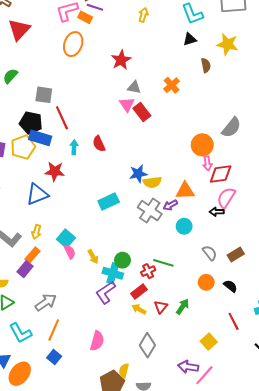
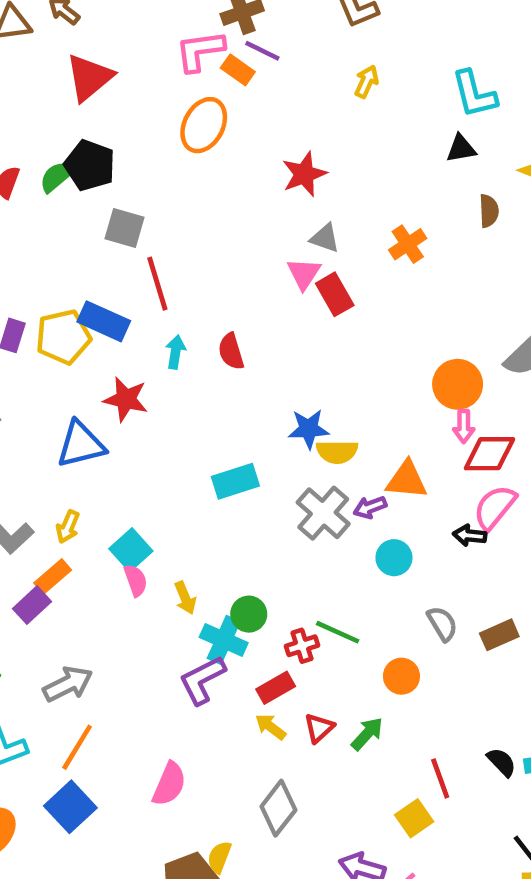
black pentagon: (31, 123) -> (90, 165), moved
orange circle: (206, 282) -> (401, 676), moved
black semicircle: (230, 286) -> (502, 762), moved
red line: (234, 321) -> (440, 778), moved
blue square: (54, 357) -> (70, 807), size x1.5

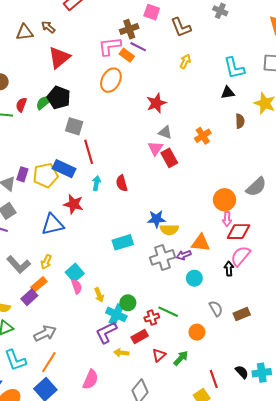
gray cross: (323, 513) -> (162, 257), turned 30
black arrow: (470, 535) -> (229, 269), turned 80
yellow arrow: (271, 727) -> (121, 353), moved, turned -32

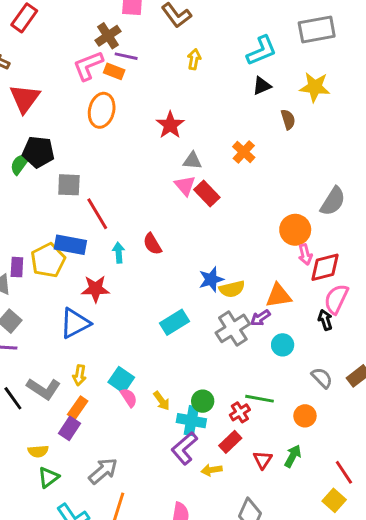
cyan L-shape: (234, 68) -> (262, 51), turned -85

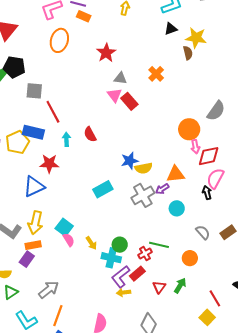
orange rectangle: (114, 71) -> (84, 16), moved
yellow star: (315, 87) -> (196, 38), moved
yellow arrow: (79, 375) -> (35, 223), size x1.6
orange rectangle: (78, 408) -> (33, 245), turned 42
purple L-shape: (184, 448) -> (121, 277), moved

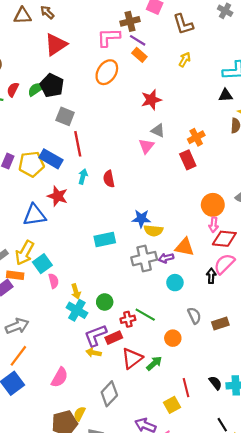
red rectangle: (129, 101) -> (188, 160), moved
cyan square: (64, 227) -> (42, 264), moved
cyan cross: (111, 258) -> (77, 310), moved
red triangle: (159, 287) -> (132, 358), size x1.5

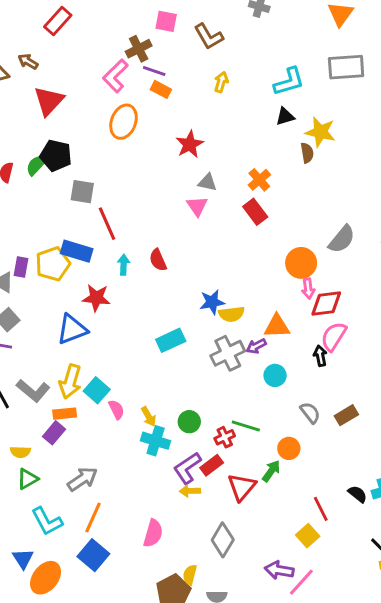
pink L-shape: (109, 37) -> (115, 76), turned -30
green arrow: (154, 363) -> (271, 471), moved

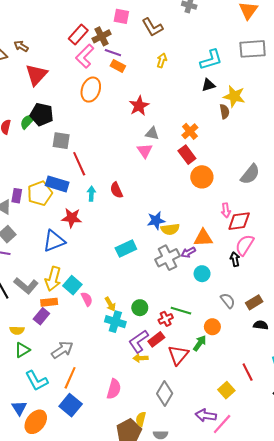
red rectangle: (58, 21) -> (78, 35), moved
orange circle: (301, 263) -> (202, 177), moved
black semicircle: (358, 494) -> (261, 325), moved, turned -32
red line: (321, 509) -> (248, 372), moved

